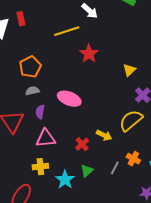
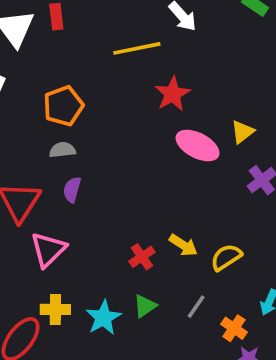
pink ellipse: (69, 99) -> (198, 146), moved
yellow semicircle: (131, 120) -> (226, 257), moved, size x0.7
pink triangle: (46, 138) -> (48, 250), moved, turned -45
orange cross: (133, 159) -> (234, 328), moved
yellow cross: (40, 167) -> (55, 309), moved

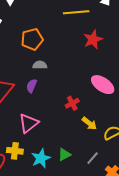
pink ellipse: (198, 146) -> (103, 85), moved
gray semicircle: (62, 150) -> (40, 65), moved
pink triangle: (48, 250) -> (29, 123), moved
red cross: (142, 257) -> (72, 103), moved

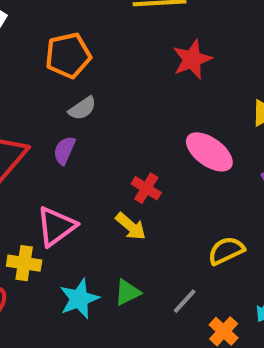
gray semicircle: (40, 65) -> (82, 108), turned 144
red cross: (72, 103) -> (146, 188), turned -32
yellow arrow: (89, 123) -> (131, 226), moved
yellow cross: (15, 151) -> (24, 263), moved

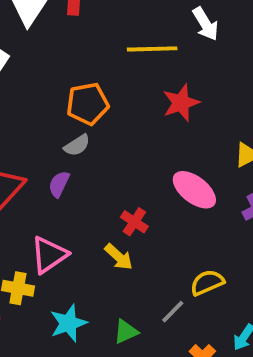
orange pentagon: (68, 55) -> (88, 104), moved
green triangle: (127, 292) -> (126, 332), moved
gray line: (185, 301) -> (173, 312), moved

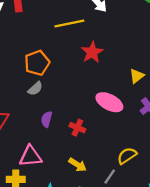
purple semicircle: (59, 184) -> (47, 119), moved
pink triangle: (49, 255) -> (30, 156), turned 40
yellow arrow: (119, 257) -> (78, 165), moved

